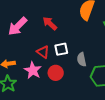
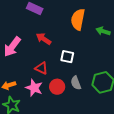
white square: (61, 49) -> (67, 57), moved, turned 32
gray semicircle: (82, 59) -> (76, 83), moved

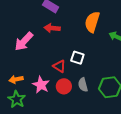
red arrow: (44, 39) -> (52, 28), moved, turned -35
red triangle: (41, 68) -> (59, 66), moved

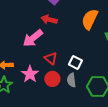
pink arrow: (24, 41) -> (33, 38), moved
white square: (77, 58) -> (75, 62), moved

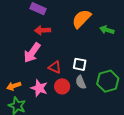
orange semicircle: (90, 19) -> (81, 19), turned 35

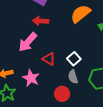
white square: (80, 64) -> (74, 59), turned 32
red circle: (62, 86) -> (62, 94), moved

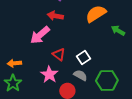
gray semicircle: (73, 77) -> (80, 75), turned 128
pink star: (31, 78) -> (49, 75), moved

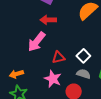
red triangle: (59, 55) -> (58, 57), turned -40

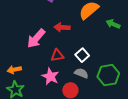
red arrow: (48, 20) -> (62, 27), moved

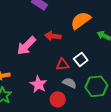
red triangle: (57, 55) -> (62, 65), moved
white square: (82, 55) -> (81, 59), moved

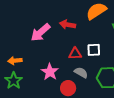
white square: (81, 59) -> (94, 50), turned 32

